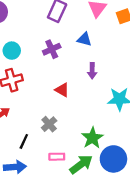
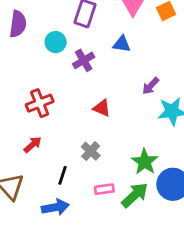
cyan circle: (12, 51) -> (56, 42), moved
purple arrow: (92, 71) -> (151, 86), moved, turned 49

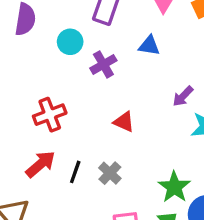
red arrow: (33, 145) -> (41, 164), size x1.4
black line: (63, 175) -> (75, 172), moved

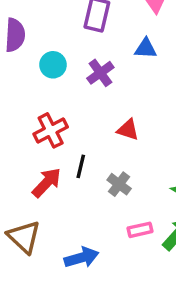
cyan circle: (70, 42) -> (53, 65), moved
black line: (75, 172) -> (81, 166), moved

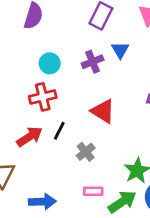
blue triangle: (146, 48) -> (120, 50), moved, turned 42
cyan circle: (53, 65) -> (50, 63), moved
red triangle: (128, 130) -> (103, 111), size x1.4

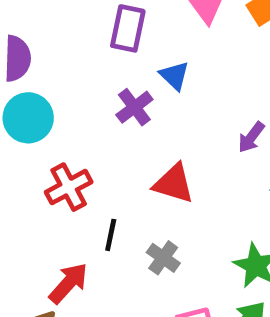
cyan circle: (50, 63) -> (28, 118), moved, size x1.4
red arrow: (30, 137) -> (68, 283), moved

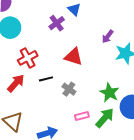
black line: (111, 235) -> (46, 79), turned 64
red arrow: (68, 283) -> (16, 83), moved

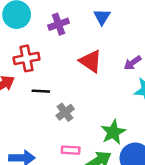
purple cross: (57, 23) -> (59, 24), moved
red triangle: (74, 57) -> (91, 61), moved

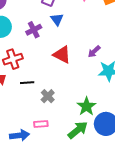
blue triangle: (102, 17) -> (57, 19), moved
pink rectangle: (71, 150) -> (41, 124), moved

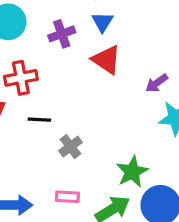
red triangle: (62, 55) -> (106, 60), moved
pink rectangle: (41, 124) -> (67, 197), moved

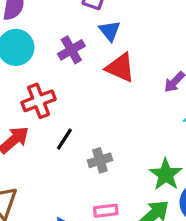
black line: (39, 120) -> (64, 139), turned -50
gray cross: (70, 147) -> (100, 160), turned 30

